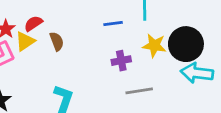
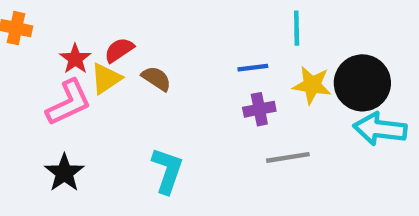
blue line: (113, 23) -> (253, 68), moved
brown semicircle: (57, 41) -> (156, 79), turned -36

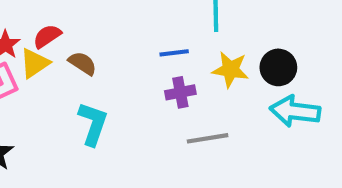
black circle: (362, 83) -> (278, 67), size x0.7
cyan L-shape: (167, 171) -> (93, 124), moved

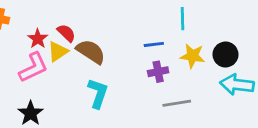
red semicircle: (47, 36) -> (66, 33), turned 78
brown semicircle: (83, 63) -> (91, 52), size x1.5

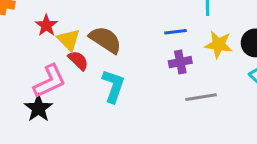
red semicircle: (66, 33) -> (78, 60), moved
yellow triangle: (58, 52) -> (69, 40), turned -40
pink L-shape: (33, 67) -> (50, 81), moved

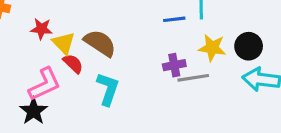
red star: (46, 25) -> (41, 29), turned -30
blue line: (175, 32) -> (174, 19), moved
gray line: (201, 97) -> (193, 78), moved

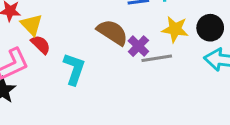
brown semicircle: (100, 43) -> (112, 32), moved
purple cross: (174, 65) -> (138, 46), turned -35

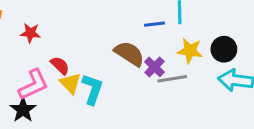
yellow triangle: (31, 25) -> (70, 83), moved

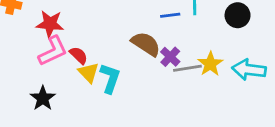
red star: (30, 33) -> (50, 24), size x1.4
black circle: (224, 49) -> (238, 15), moved
yellow star: (190, 51) -> (210, 64), moved, turned 30
pink L-shape: (33, 85) -> (53, 51), moved

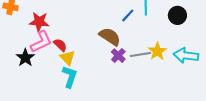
blue line: (170, 15) -> (128, 15), turned -40
purple cross: (170, 57) -> (118, 56), moved
cyan L-shape: (110, 78) -> (70, 77), moved
black star: (43, 98) -> (25, 58), moved

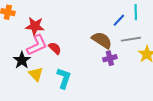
gray line: (140, 54) -> (131, 39), moved
purple cross: (118, 56) -> (110, 58), turned 32
yellow triangle: (68, 58) -> (36, 74), moved

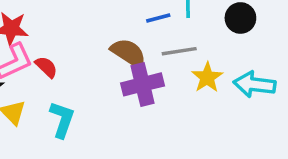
blue line: (119, 20) -> (158, 18), turned 32
purple cross: (110, 58) -> (142, 84), size x1.6

